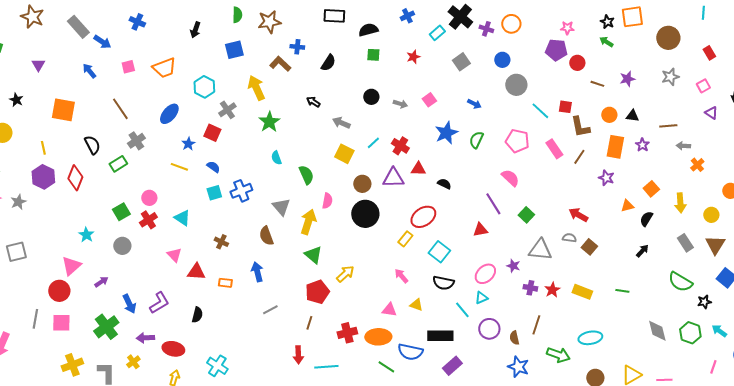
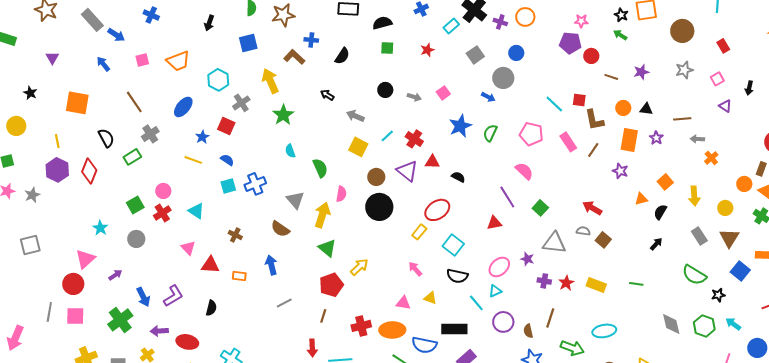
gray circle: (516, 85) -> (503, 78), moved
purple triangle: (393, 178) -> (407, 171), turned 40
brown semicircle: (266, 236) -> (280, 229), turned -36

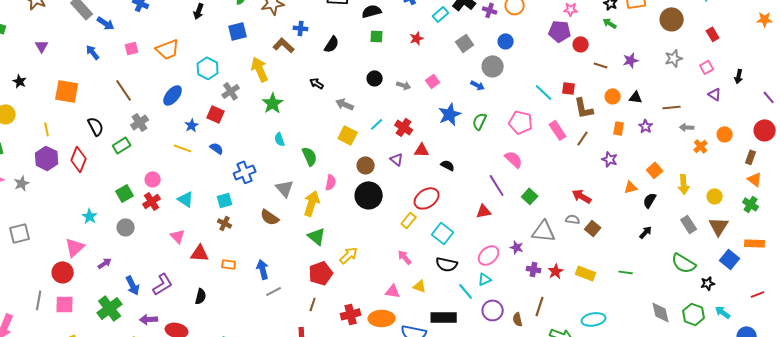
orange rectangle: (629, 140) -> (619, 128), size x0.6
purple triangle: (407, 171) -> (397, 159), size x0.6
orange circle: (744, 184) -> (725, 134), moved
cyan square: (228, 186) -> (225, 200), moved
blue arrow: (271, 265) -> (263, 269), moved

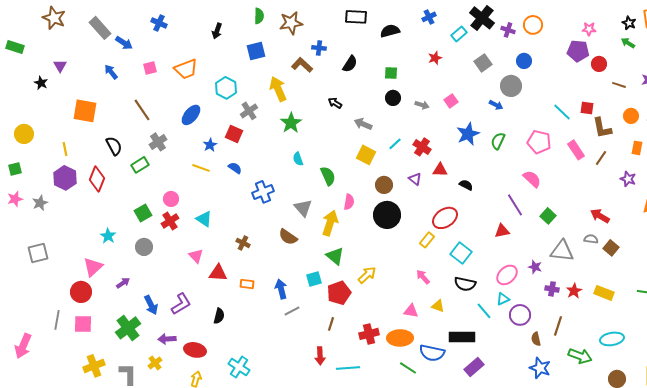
green square: (377, 36) -> (391, 73), moved
black star: (20, 81) -> (41, 83), moved
cyan square: (225, 200) -> (314, 279), moved
purple circle: (493, 310) -> (520, 315), moved

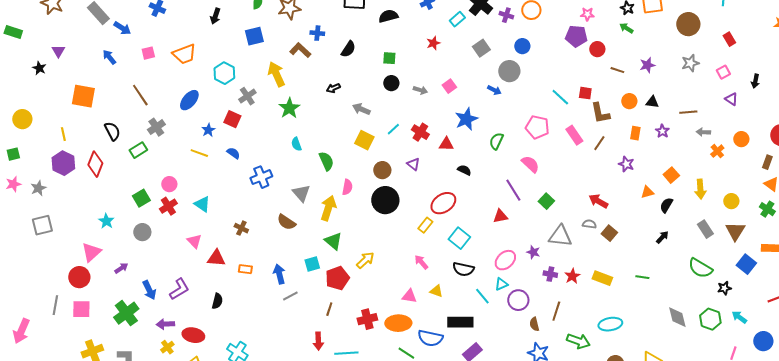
black arrow: (335, 103) -> (333, 88), turned -56
green semicircle: (498, 141) -> (496, 141), moved
red triangle: (440, 170) -> (446, 144), moved
gray square: (38, 253) -> (42, 225), moved
yellow cross: (155, 363) -> (167, 347), moved

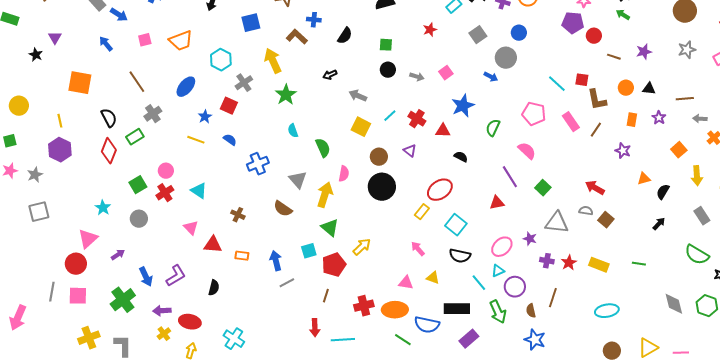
red diamond: (95, 164) -> (109, 151), moved
orange square: (671, 175) -> (679, 150), moved
green arrow: (578, 341) -> (498, 312), moved, turned 45

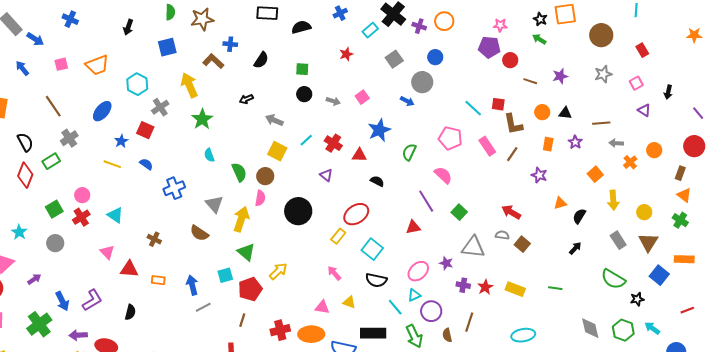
brown circle: (379, 157) -> (265, 176), moved

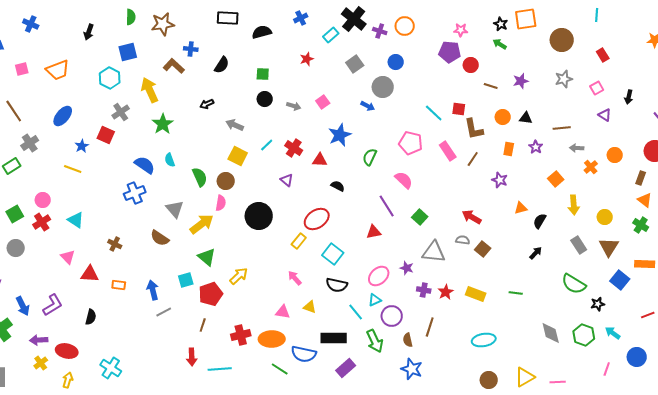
cyan hexagon: (137, 84) -> (110, 78), moved
blue semicircle: (146, 164) -> (145, 165), moved, size x1.5
yellow arrow: (241, 219) -> (202, 224), turned 35

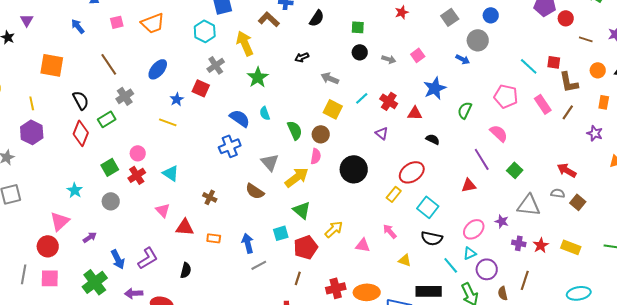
pink triangle: (283, 312) -> (363, 245), moved

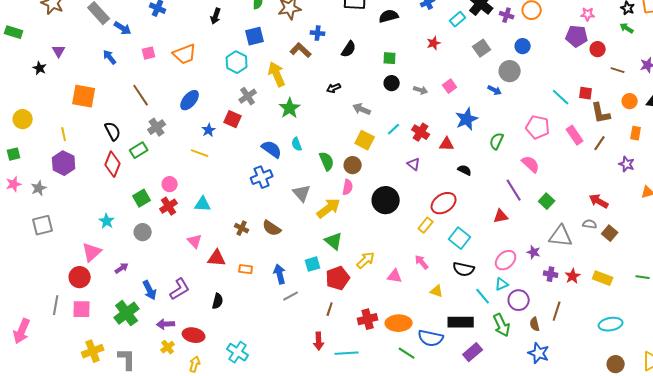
cyan triangle: (171, 173) -> (203, 204), turned -30
brown semicircle: (255, 191) -> (272, 228), moved

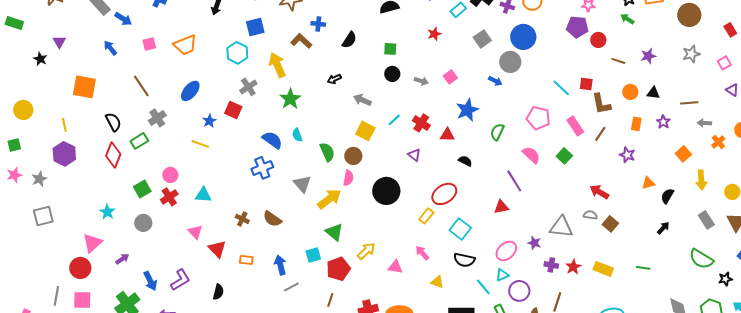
blue circle: (523, 46) -> (523, 37), size x1.6
green square: (547, 201) -> (564, 156), moved
red triangle: (217, 258) -> (217, 249), turned 42

